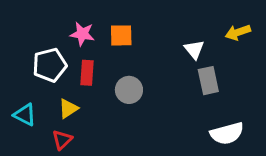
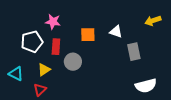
orange square: (121, 35) -> (88, 35), moved
white triangle: (194, 49) -> (116, 32), moved, turned -32
gray circle: (129, 90) -> (73, 62), moved

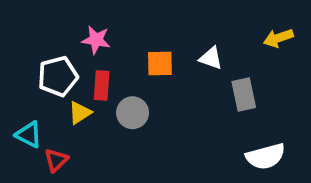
yellow triangle: (44, 70) -> (80, 113), moved
red triangle: (40, 90) -> (56, 160), moved

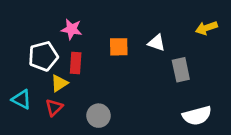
gray circle: (133, 113) -> (99, 116), moved
red triangle: (56, 160) -> (54, 108), moved

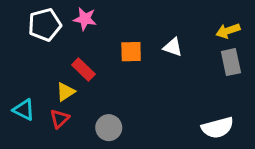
pink star: (72, 29) -> (85, 19), moved
white pentagon: (43, 56) -> (45, 25), moved
red rectangle: (76, 63) -> (83, 70), turned -50
gray rectangle: (181, 70) -> (231, 62), moved

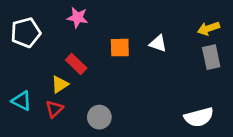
white pentagon: (45, 25) -> (26, 33), moved

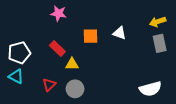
white pentagon: (26, 33) -> (19, 53), moved
yellow triangle: (60, 84) -> (72, 64), moved, turned 32
red triangle: (54, 109) -> (49, 85), moved

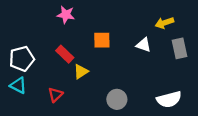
yellow arrow: (158, 22) -> (164, 23), moved
white triangle: (119, 33) -> (144, 45), moved
yellow triangle: (72, 64) -> (81, 72), turned -32
gray circle: (75, 89) -> (117, 99), moved

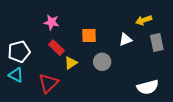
pink star: (66, 15) -> (51, 22), moved
white triangle: (144, 45) -> (125, 39), turned -40
red triangle: (55, 95) -> (48, 83), size x1.5
gray circle: (117, 99) -> (102, 62), moved

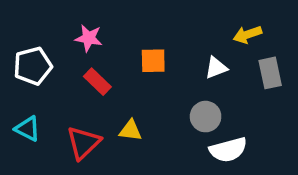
white pentagon: (19, 52) -> (33, 66), moved
gray circle: (102, 62) -> (206, 117), moved
yellow triangle: (71, 63) -> (131, 131), moved, turned 40
white semicircle: (148, 87) -> (228, 150), moved

